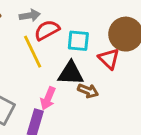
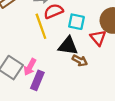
pink arrow: (48, 98) -> (30, 67), moved

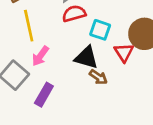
yellow line: (41, 26) -> (29, 26), moved
pink arrow: (30, 67) -> (40, 56), moved

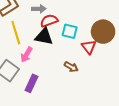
black triangle: (86, 58) -> (44, 37), moved

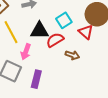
red semicircle: (49, 21) -> (55, 40), moved
cyan square: (70, 31) -> (64, 20), turned -35

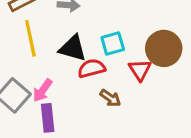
pink arrow: (26, 52) -> (43, 90), moved
purple rectangle: (36, 79) -> (48, 118), turned -36

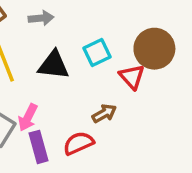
red semicircle: (92, 68) -> (78, 143), moved
brown arrow: (110, 98) -> (104, 113), turned -55

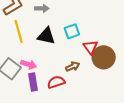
brown circle: (154, 49) -> (104, 57), moved
pink arrow: (28, 117) -> (29, 64), turned -105

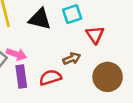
brown circle: (104, 57) -> (108, 77), moved

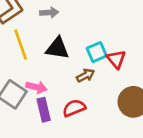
cyan square: (72, 14) -> (97, 52), moved
brown arrow: (72, 59) -> (85, 75), moved

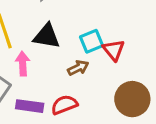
pink arrow: (36, 87) -> (23, 64), moved, turned -108
purple rectangle: (44, 110) -> (30, 106), turned -70

